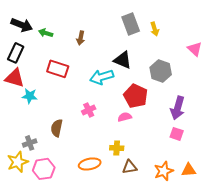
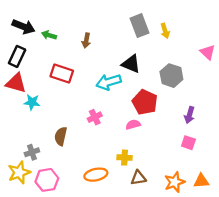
purple arrow: (178, 108) -> (190, 115), size x0.7

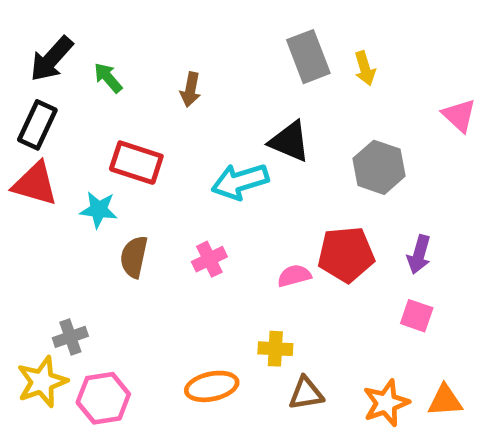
black arrow: (23, 27) -> (52, 59), turned 110
green arrow: (49, 35) -> (108, 78), turned 32
cyan star: (32, 102) -> (99, 210), moved
red pentagon: (145, 102) -> (346, 254), moved, turned -30
brown semicircle: (61, 136) -> (134, 257), moved

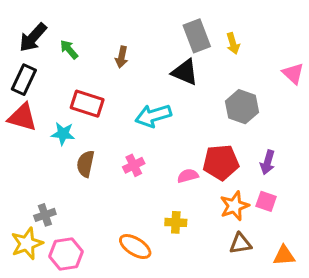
black triangle: (289, 141) -> (185, 72), moved
orange ellipse: (212, 386) -> (135, 247), turned 44
brown triangle: (306, 393) -> (240, 244), moved
orange star: (386, 403) -> (234, 206), moved

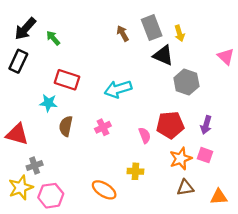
brown arrow: (122, 57) -> (123, 33), moved, turned 140
black triangle: (185, 72) -> (163, 55), moved
red triangle: (22, 117) -> (17, 134), moved
pink semicircle: (188, 176) -> (145, 135), turned 84

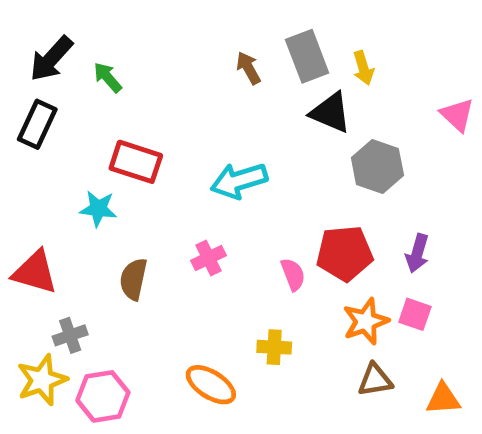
brown semicircle: (66, 126) -> (133, 279), moved

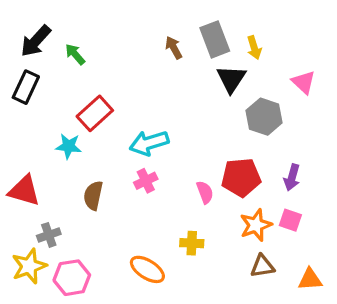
black triangle: (330, 113) -> (231, 79), turned 40
pink triangle: (457, 115) -> (303, 82), moved
red rectangle: (136, 162) -> (95, 113), turned -60
cyan arrow: (239, 181) -> (149, 143), moved

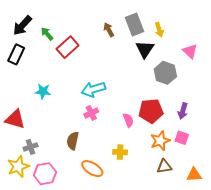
red rectangle: (95, 113) -> (68, 47), moved
brown semicircle: (93, 196) -> (73, 141), moved

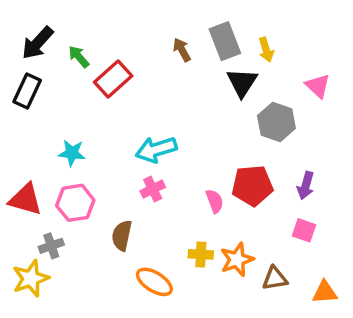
orange star: (160, 141) -> (237, 260), moved
pink hexagon: (45, 174) -> (75, 203), moved

